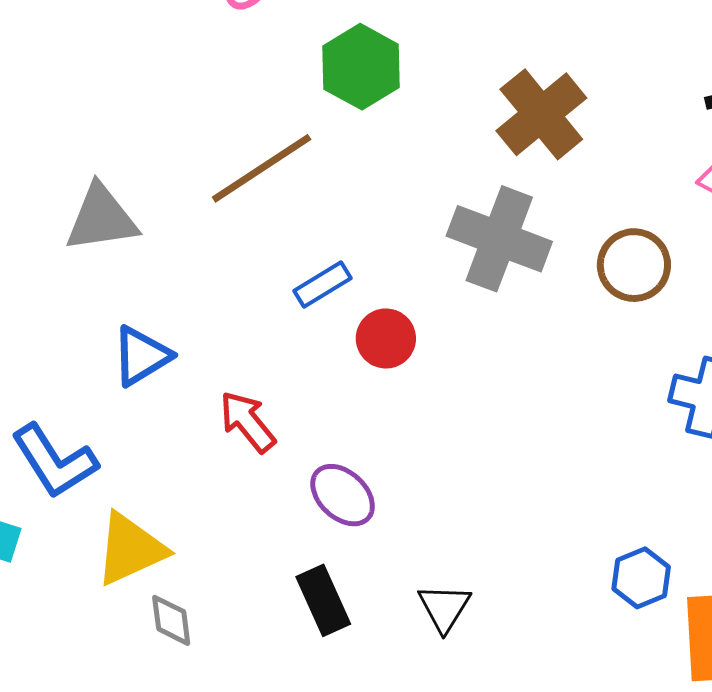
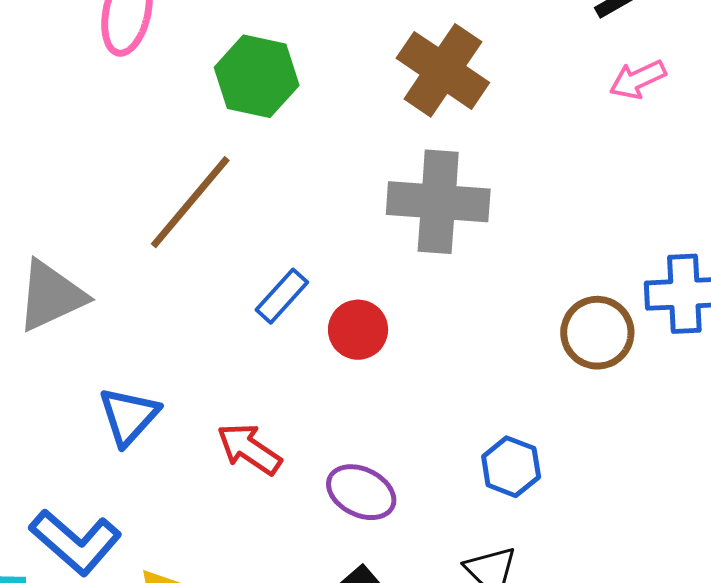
brown circle: (634, 265) -> (597, 333), moved
blue hexagon: (641, 578) -> (511, 467), moved

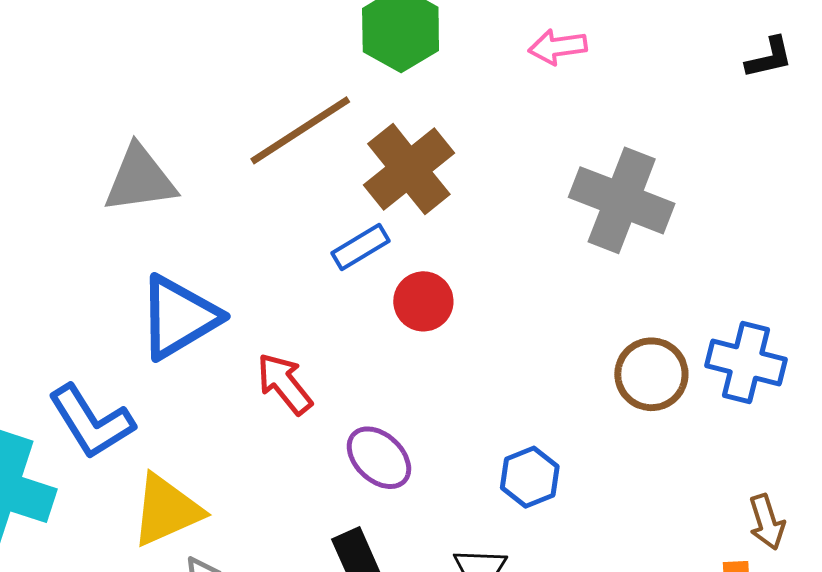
brown cross: (443, 70) -> (409, 169), moved
pink arrow: (638, 79) -> (558, 47), moved
gray cross: (438, 202) -> (622, 200), moved
blue triangle: (129, 416) -> (179, 317), size x1.4

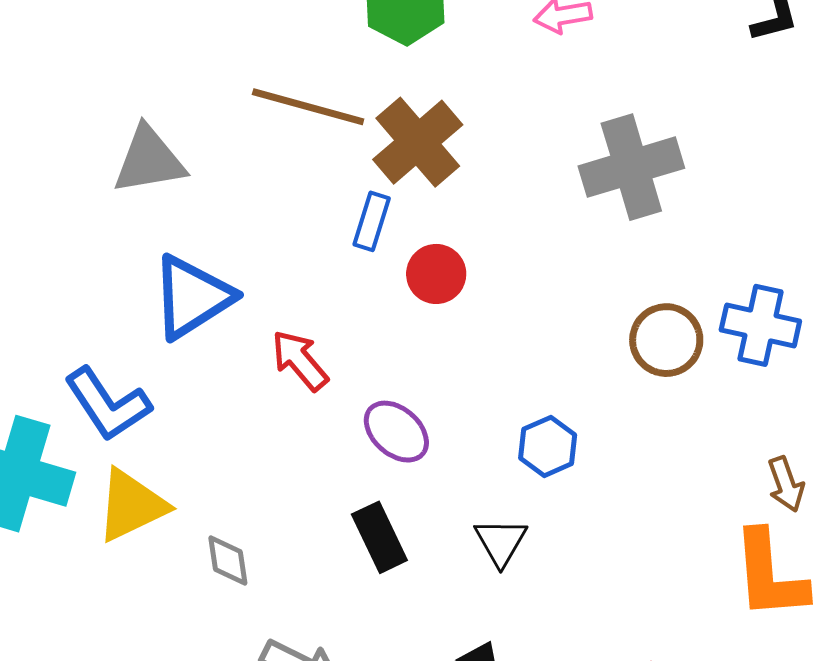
brown line: (300, 130) -> (308, 107), turned 50
gray cross: (622, 200) -> (631, 167), turned -36
blue rectangle: (360, 247) -> (372, 221), turned -40
yellow triangle: (166, 510) -> (131, 505), moved

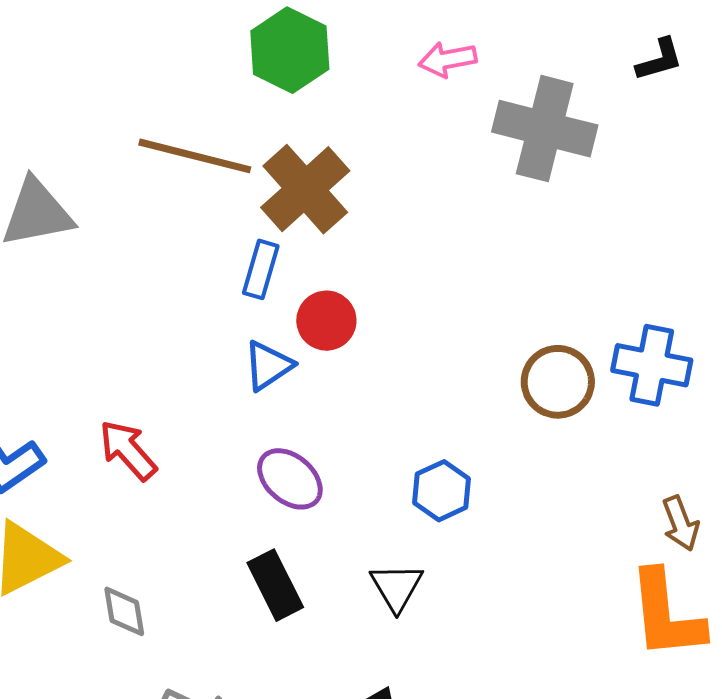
gray cross: (631, 167) -> (545, 129), moved, turned 32
blue triangle: (192, 297) -> (268, 365), moved, size x0.6
red arrow: (300, 360) -> (128, 450), moved

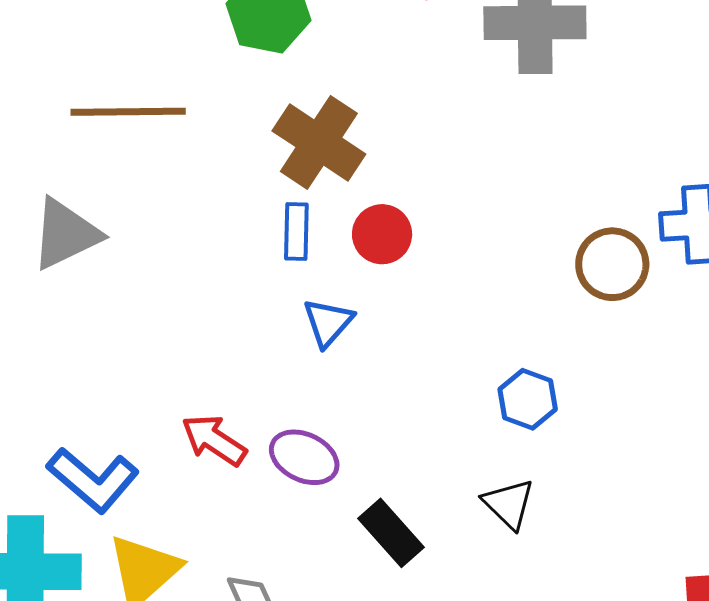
brown line: (195, 156) -> (128, 112), moved
red circle: (326, 321) -> (382, 234), moved
purple ellipse: (290, 479) -> (304, 457), moved

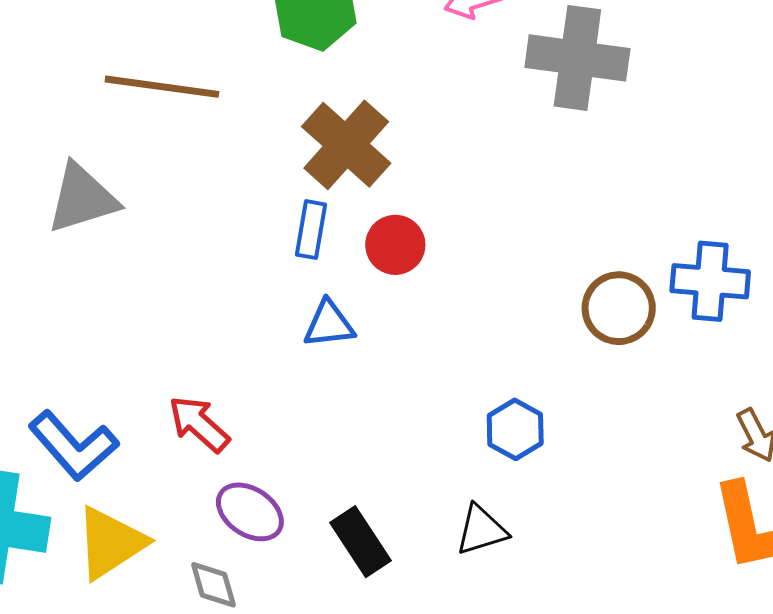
blue triangle: (328, 322) -> (329, 324), turned 34
purple ellipse: (304, 457) -> (250, 512), moved
black triangle: (509, 504) -> (481, 530), turned 50

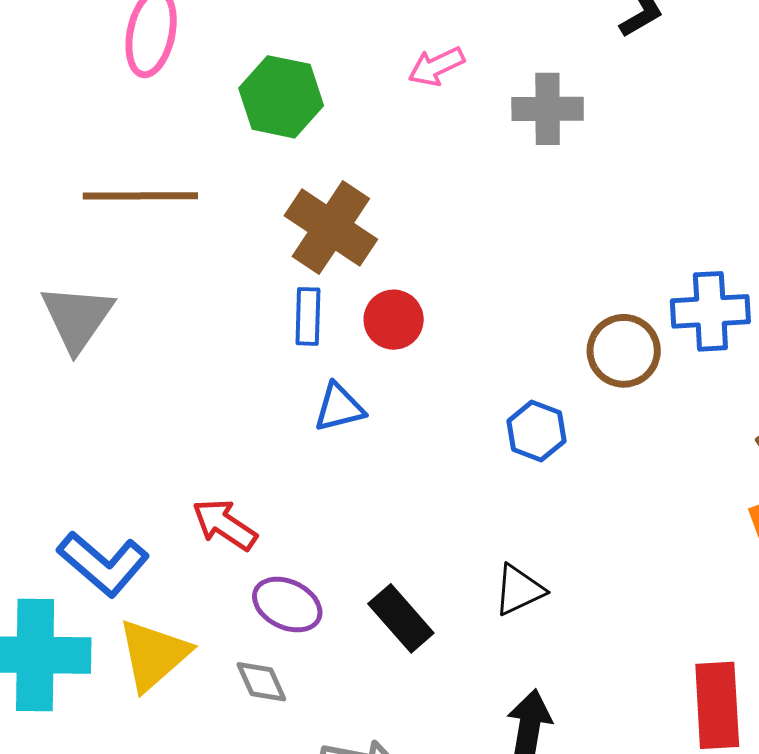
gray cross: (577, 58) -> (548, 109), size x0.7
gray triangle: (82, 198) -> (77, 318), turned -30
blue hexagon: (515, 429) -> (536, 431), moved

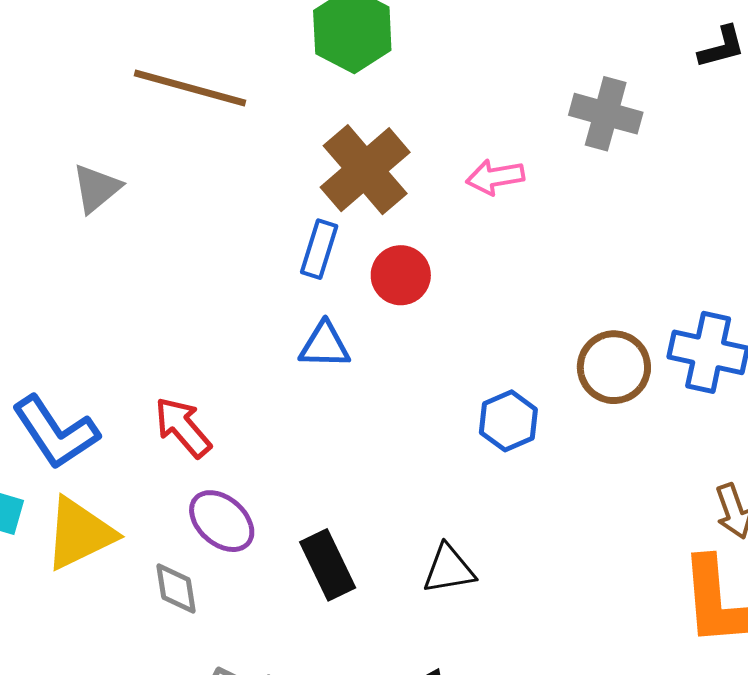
pink arrow: (436, 66) -> (495, 177), moved
gray triangle: (77, 318) -> (96, 188), size x0.7

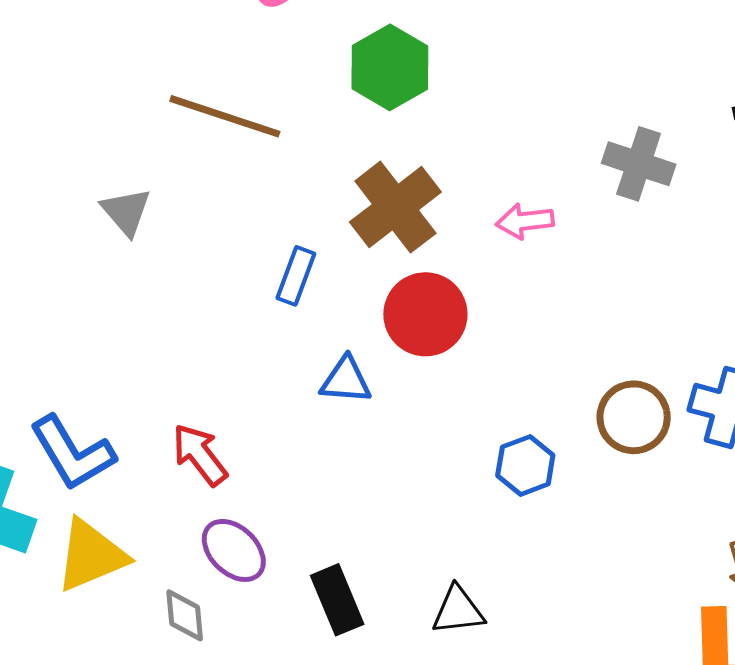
gray triangle: (96, 188) -> (126, 212), turned -34
blue rectangle: (319, 249) -> (296, 276), moved
red circle: (401, 275) -> (425, 314), size x1.4

